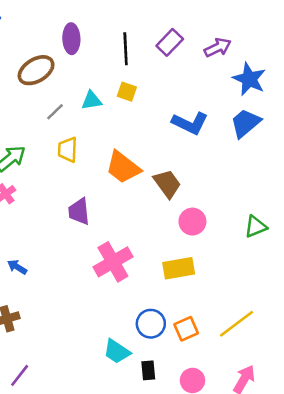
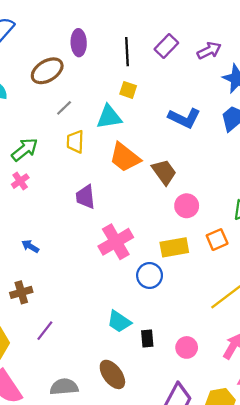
cyan triangle: (92, 100) -> (109, 117), moved, size x1.4
blue circle: (151, 324) -> (150, 275), moved
orange square: (186, 329) -> (217, 240), moved
purple line: (20, 375) -> (45, 331), moved

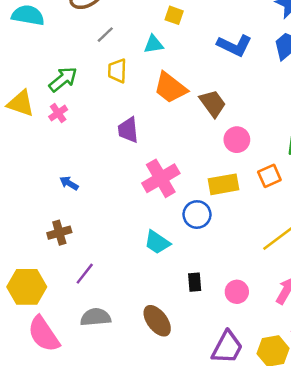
cyan triangle: (109, 117) -> (154, 44), size x0.7
cyan trapezoid: (119, 322) -> (157, 242), moved
gray semicircle: (64, 387) -> (96, 317), moved

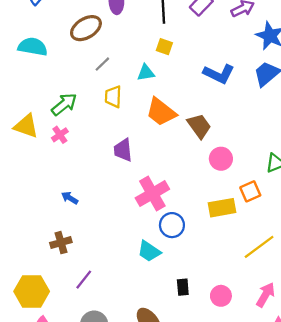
yellow rectangle: (224, 184) -> (222, 208), moved
blue circle: (197, 215) -> (172, 225), moved

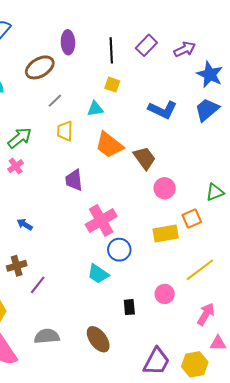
purple line: (84, 280) -> (38, 285), moved
pink circle: (221, 296) -> (165, 294), moved

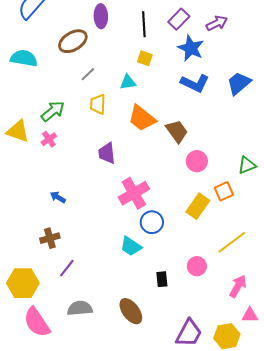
blue star: (210, 74) -> (191, 48), moved
yellow rectangle: (166, 234) -> (198, 206), turned -45
purple line: (38, 285) -> (67, 268), moved

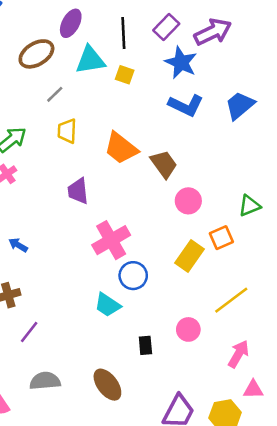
purple ellipse: (101, 16) -> (71, 23), turned 30
purple arrow: (217, 23) -> (213, 32), size x1.4
cyan triangle: (128, 82) -> (90, 60), moved, size x1.5

